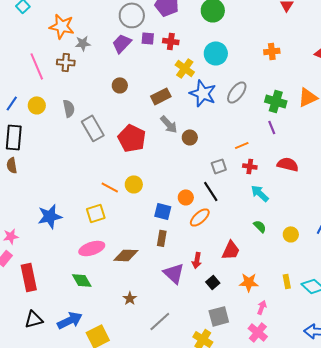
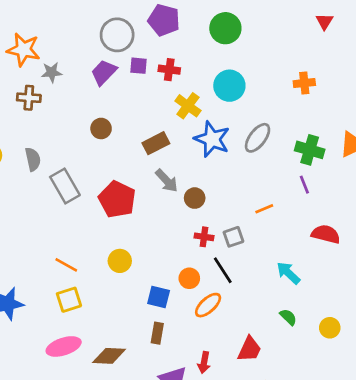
red cross: (250, 166) -> (204, 237), moved
orange line: (110, 187) -> (66, 265), moved

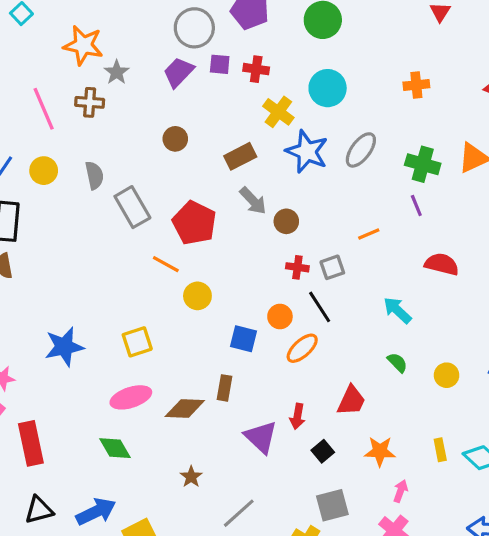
gray star: (52, 72) -> (117, 72), turned -30
orange line: (66, 265) -> (166, 264), moved
brown rectangle: (157, 333) -> (224, 388), moved

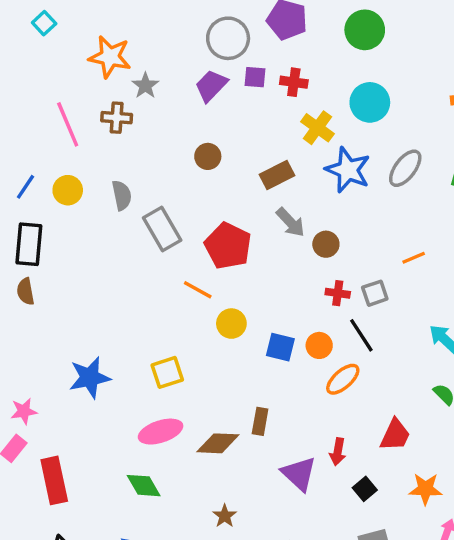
blue square: (243, 339) -> (280, 347), moved

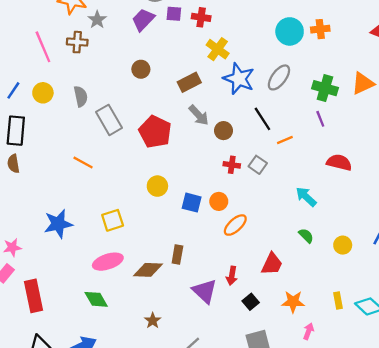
cyan circle: (370, 102) -> (290, 31), moved
orange line: (198, 290) -> (83, 162), moved
gray square: (375, 293) -> (258, 165), turned -36
black line: (361, 335) -> (262, 119), moved

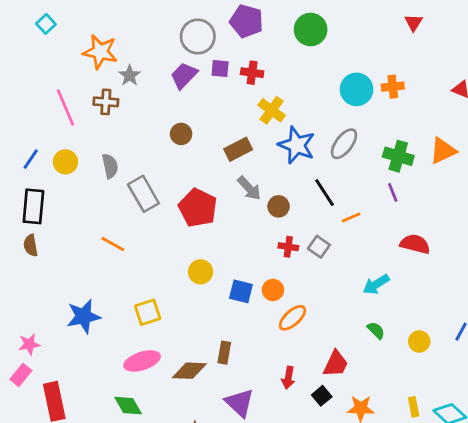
cyan arrow: (306, 197) -> (376, 284), turned -75
purple triangle: (205, 291) -> (240, 403), moved
black square: (251, 302) -> (322, 396), moved

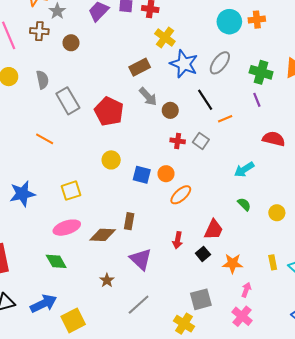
brown circle: (181, 134) -> (71, 43), moved

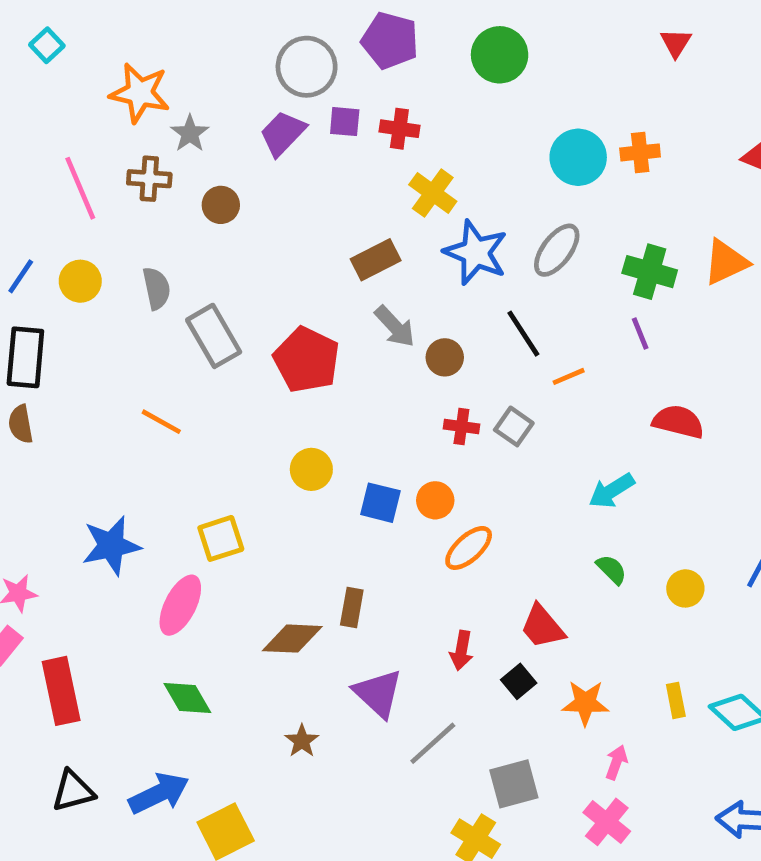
pink ellipse: (67, 228) -> (180, 605), moved, turned -45
red trapezoid: (214, 230) -> (542, 627), turned 115
gray line: (139, 305) -> (433, 743), moved

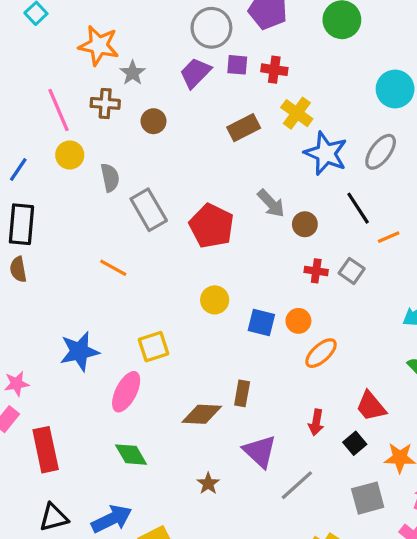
brown rectangle: (376, 260) -> (244, 128), moved
yellow circle: (80, 281) -> (70, 155), moved
gray square: (514, 784) -> (368, 498), moved

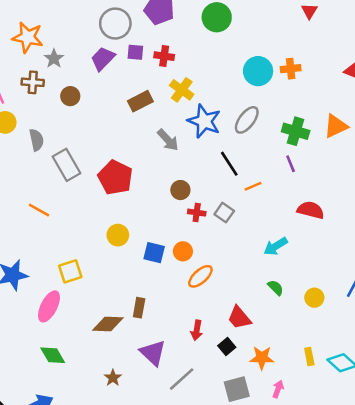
gray arrow: (271, 203) -> (168, 140), moved
brown circle: (305, 224) -> (180, 190), moved

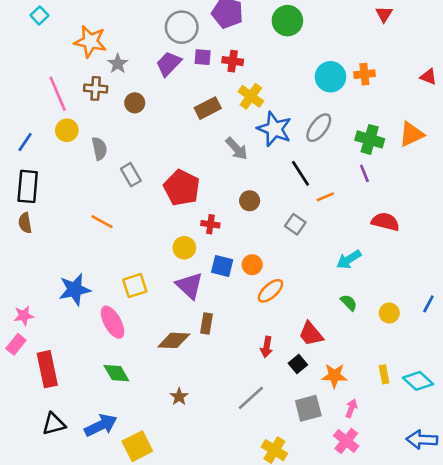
gray rectangle: (67, 165) -> (131, 175), size x0.7
red cross: (197, 213) -> (210, 224), moved
pink ellipse: (49, 306) -> (113, 322), turned -56
purple triangle: (153, 353) -> (190, 286), moved

